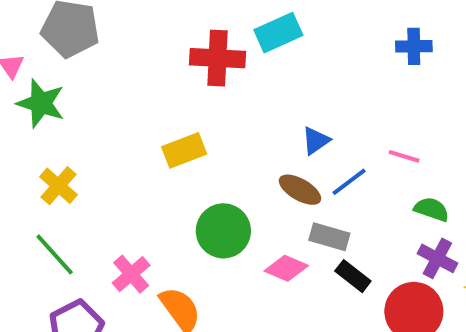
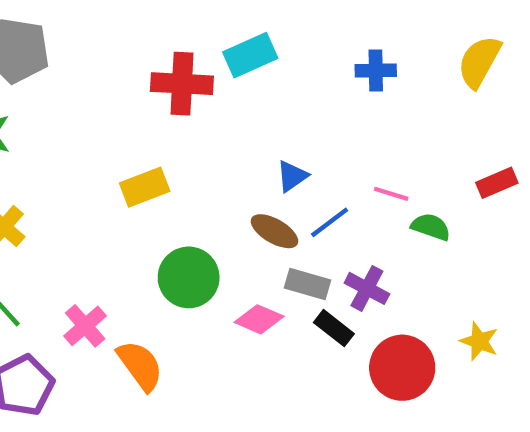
blue cross: (414, 46) -> (376, 70), moved
green semicircle: (432, 209) -> (431, 227), moved
purple cross: (437, 258) -> (367, 288), moved

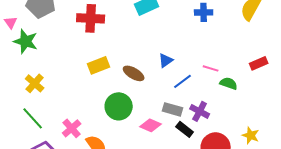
red cross: (182, 84) -> (91, 18), moved
brown ellipse: (274, 231) -> (134, 73), moved

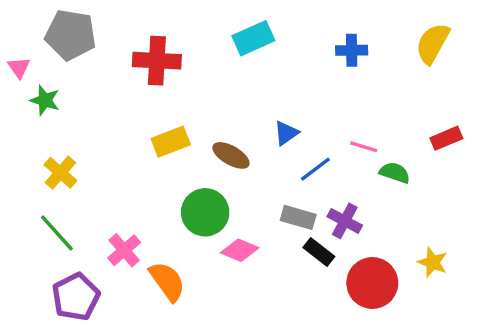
green star: (26, 41) -> (45, 100), size x0.7
pink diamond: (151, 125) -> (240, 250), moved

